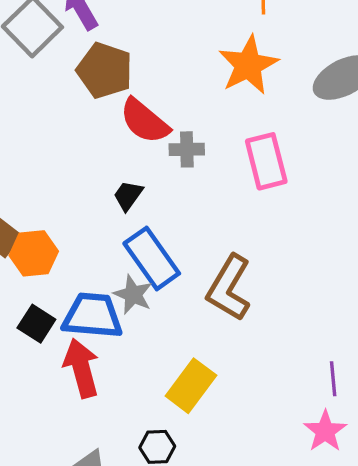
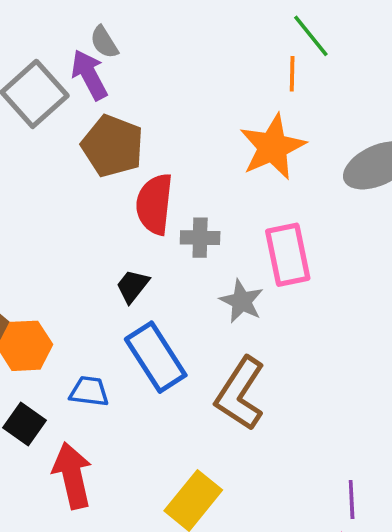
red semicircle: (145, 121) -> (154, 204), turned 54
gray star: (133, 295) -> (242, 301), moved
blue trapezoid: (93, 316) -> (89, 391), moved, size x0.6

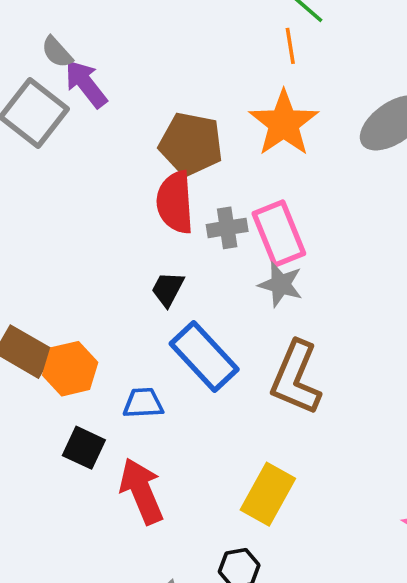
gray semicircle: (104, 42) -> (57, 52), moved
brown pentagon: (113, 146) -> (191, 144), moved
pink rectangle: (288, 255) -> (279, 233), moved

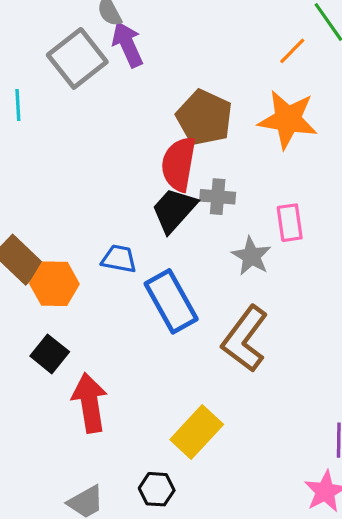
orange line: (290, 46) -> (292, 51), moved, turned 40
orange star: (284, 123) -> (288, 119), turned 30
pink rectangle: (279, 233) -> (290, 223), moved, size x0.7
black trapezoid: (168, 289) -> (174, 210), moved, size x1.5
blue trapezoid: (143, 403) -> (119, 259), moved

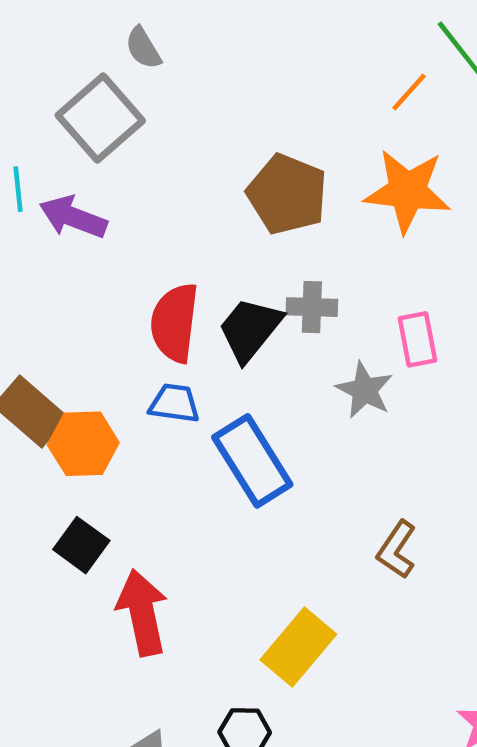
purple arrow: (127, 44) -> (73, 217), moved, turned -42
red semicircle: (179, 164) -> (175, 323), moved
brown L-shape: (245, 339) -> (397, 550), moved, size x0.6

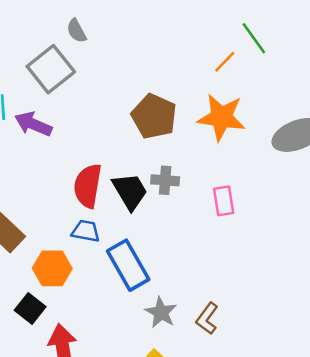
black trapezoid: (250, 329) -> (130, 191), turned 108
gray star: (365, 390) -> (161, 312), moved
orange hexagon: (83, 444) -> (52, 268), moved

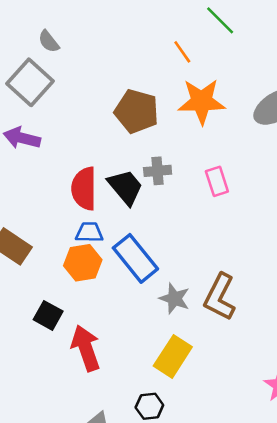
orange line: (225, 62) -> (182, 52), moved, turned -70
orange hexagon: (52, 268) -> (83, 263), moved
brown L-shape: (207, 318) -> (220, 297), size x1.5

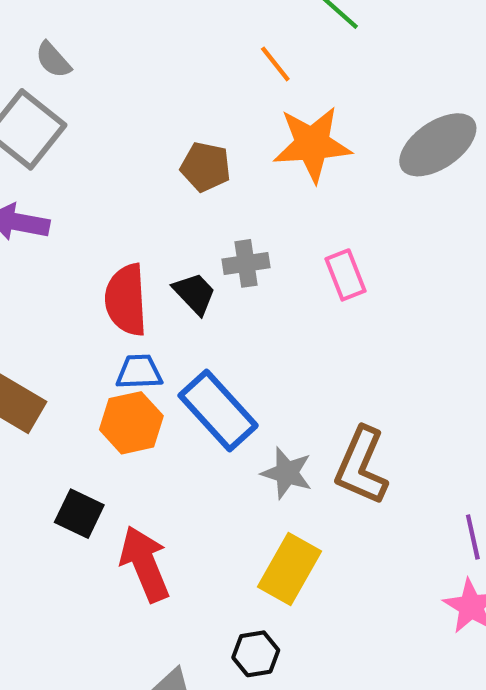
brown pentagon: (137, 111) -> (206, 167), size x0.7
black trapezoid: (125, 187) -> (194, 293), size x0.7

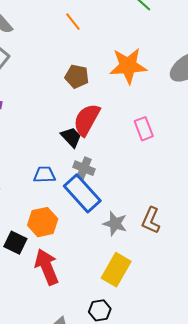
orange line: (275, 64) -> (73, 22), moved
gray cross: (246, 263) -> (84, 168), moved, turned 30
red semicircle: (126, 300) -> (87, 120), moved, turned 32
orange hexagon: (131, 423) -> (43, 222), moved
brown L-shape: (361, 466) -> (151, 220), size x0.7

